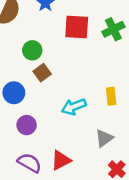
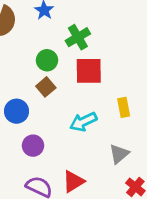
red square: (77, 27) -> (89, 71), moved
green cross: (113, 29) -> (78, 37), moved
green circle: (32, 50) -> (47, 60), moved

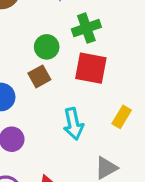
yellow rectangle: (124, 107) -> (122, 117), turned 30
cyan arrow: (83, 122) -> (73, 124), turned -88

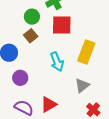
yellow rectangle: (122, 117) -> (86, 52), size x1.6

